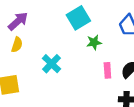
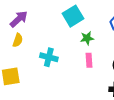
cyan cross: (52, 64) -> (49, 57), turned -30
pink rectangle: (107, 70) -> (89, 60), moved

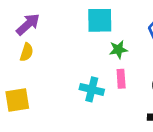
cyan square: (73, 16) -> (100, 20), turned 30
cyan cross: (49, 57) -> (92, 89), moved

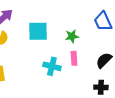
cyan square: (100, 20) -> (38, 31), moved

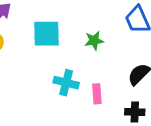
pink rectangle: (74, 58) -> (97, 94), moved

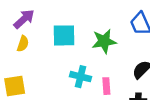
green star: (94, 41) -> (104, 41), size x1.5

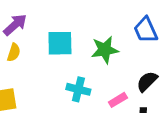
pink rectangle: (106, 86) -> (118, 100), moved, turned 63

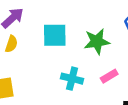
pink rectangle: (118, 100) -> (109, 76), moved

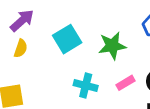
cyan square: (55, 35) -> (67, 39), turned -30

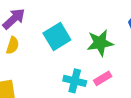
pink rectangle: (125, 83) -> (103, 78), moved

